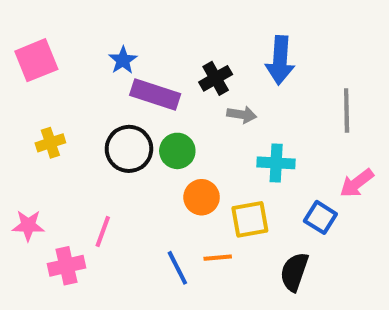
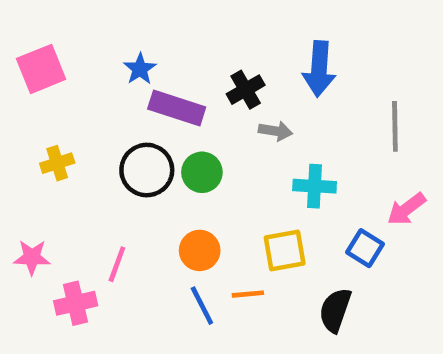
orange circle: (202, 197) -> (200, 250), moved

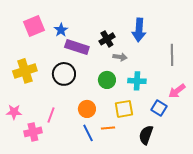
pink square: (41, 69) -> (34, 26), moved
yellow cross: (57, 163) -> (25, 71), size x1.6
green circle: (202, 172) -> (107, 80), moved

